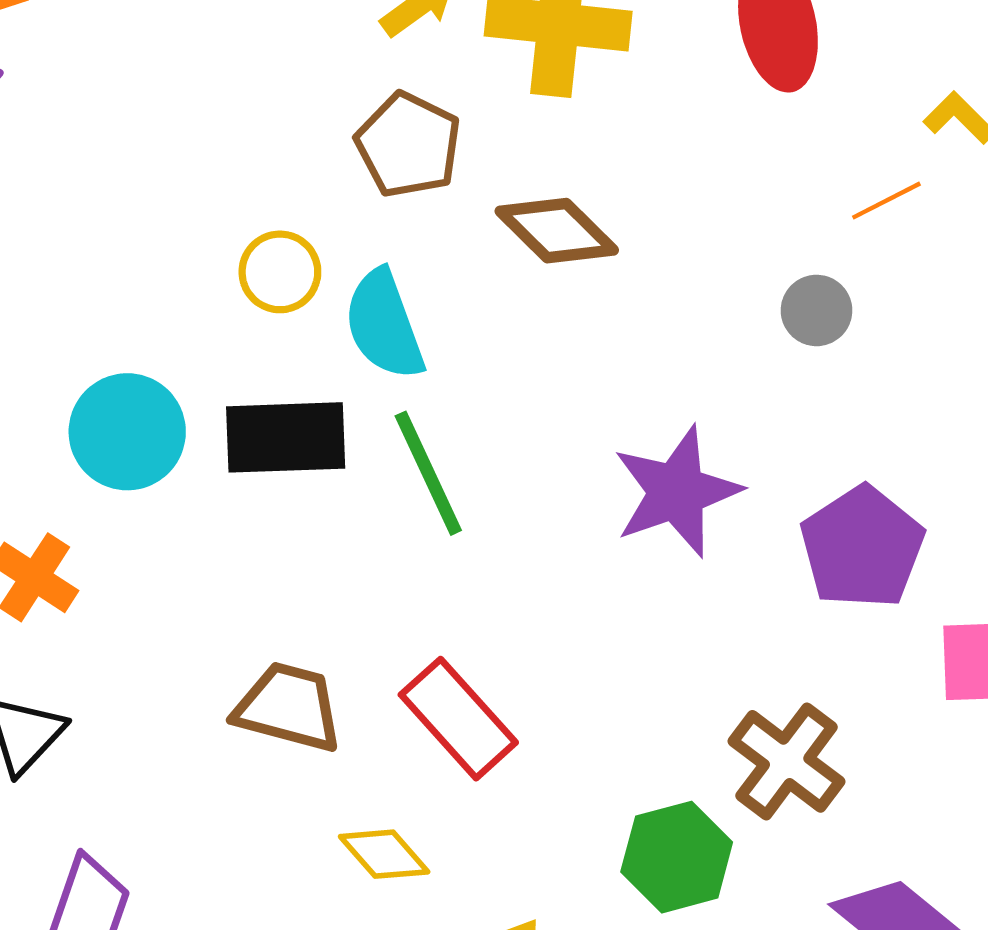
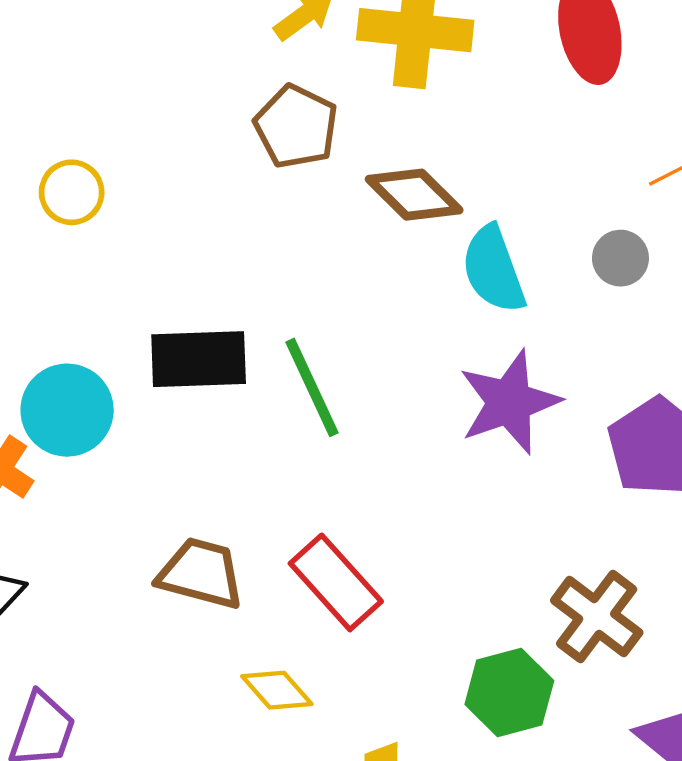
yellow circle: (280, 272) -> (72, 192), moved
cyan semicircle: (384, 325) -> (493, 269), moved
cyan circle: (127, 432) -> (67, 410), moved

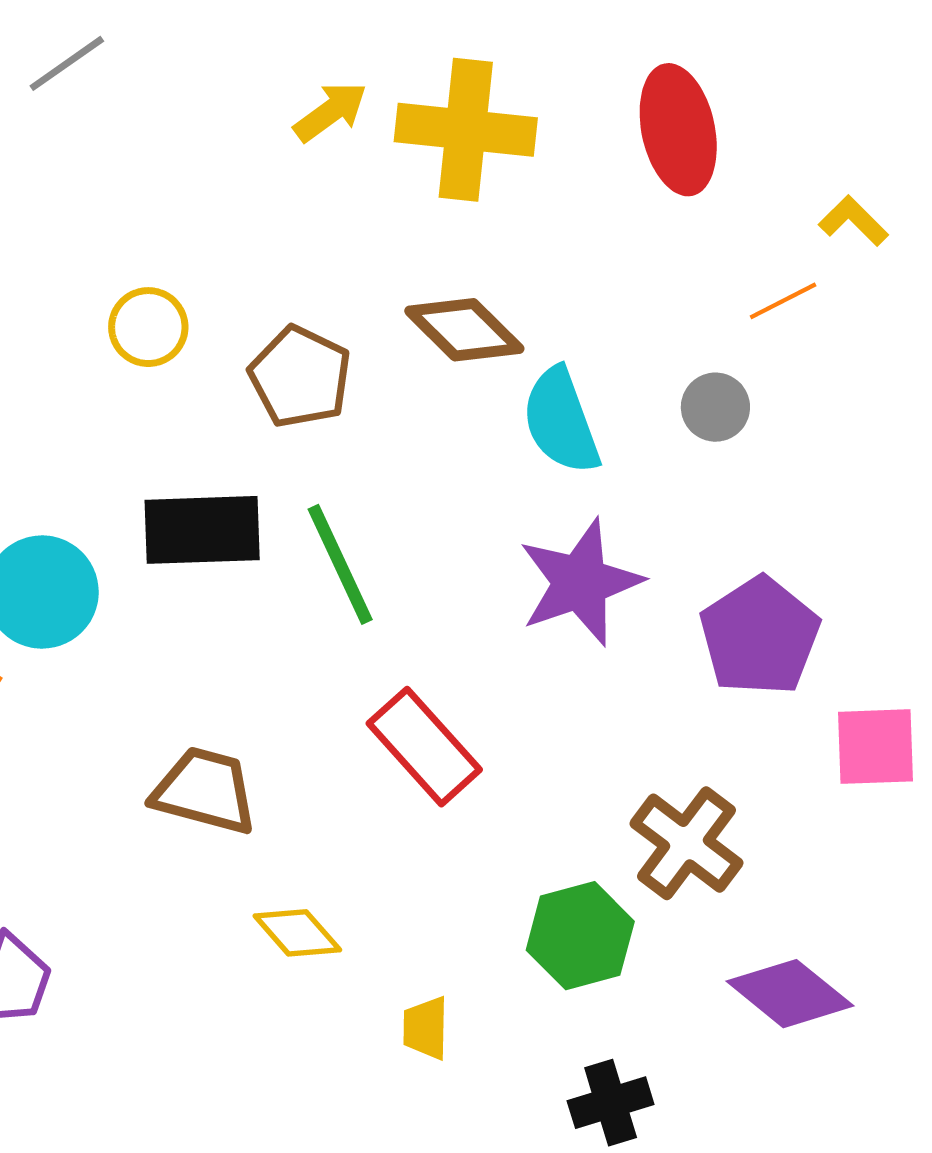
brown pentagon: (296, 127) -> (300, 377), moved
yellow circle: (72, 192) -> (148, 327), moved
red rectangle: (336, 582) -> (424, 747), moved

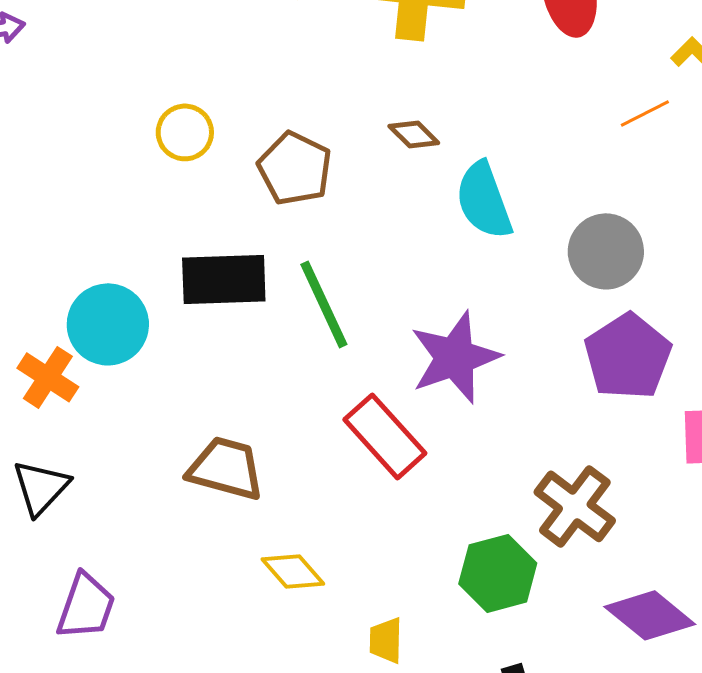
brown diamond: (464, 330) -> (414, 134), size x0.6
gray circle: (715, 407) -> (606, 251), moved, size x1.5
purple star: (580, 582) -> (455, 357), moved

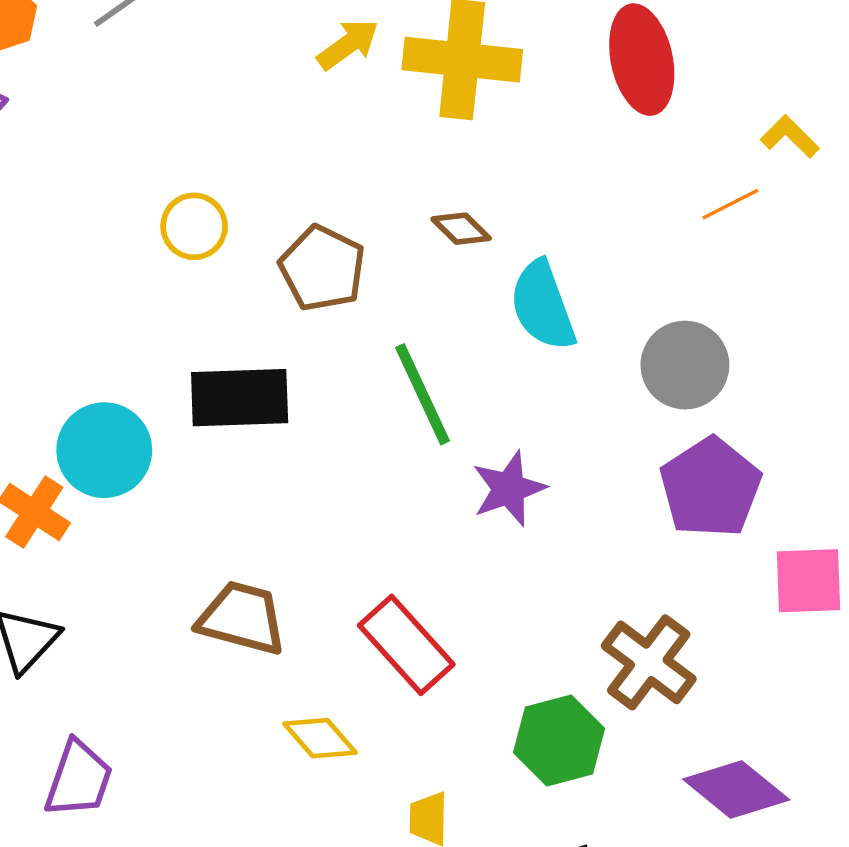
green line: (324, 304) -> (423, 394), moved
purple star: (455, 357) -> (509, 489), size x0.7
red rectangle: (385, 436) -> (406, 645), moved

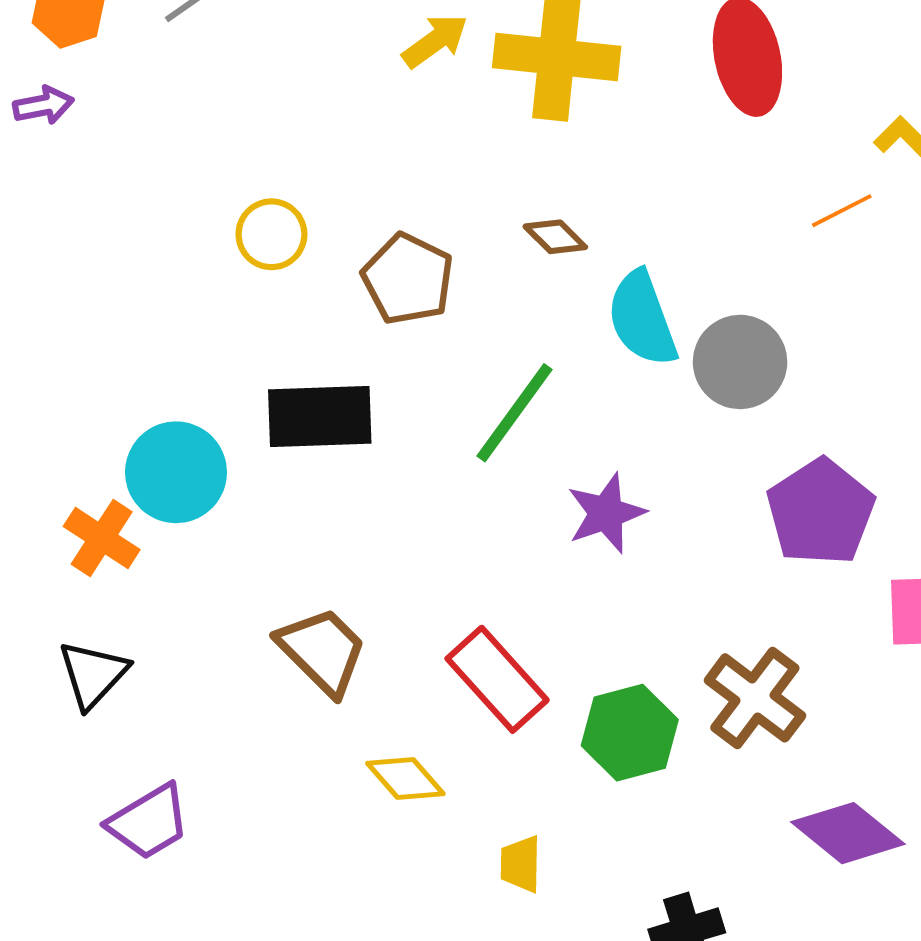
gray circle: (685, 365) -> (740, 362), moved
green line: (423, 394) -> (514, 413), turned 61
brown trapezoid: (242, 618) -> (322, 651), turned 30
green hexagon: (559, 740) -> (630, 733), moved
purple trapezoid: (79, 779) -> (149, 822), turned 40

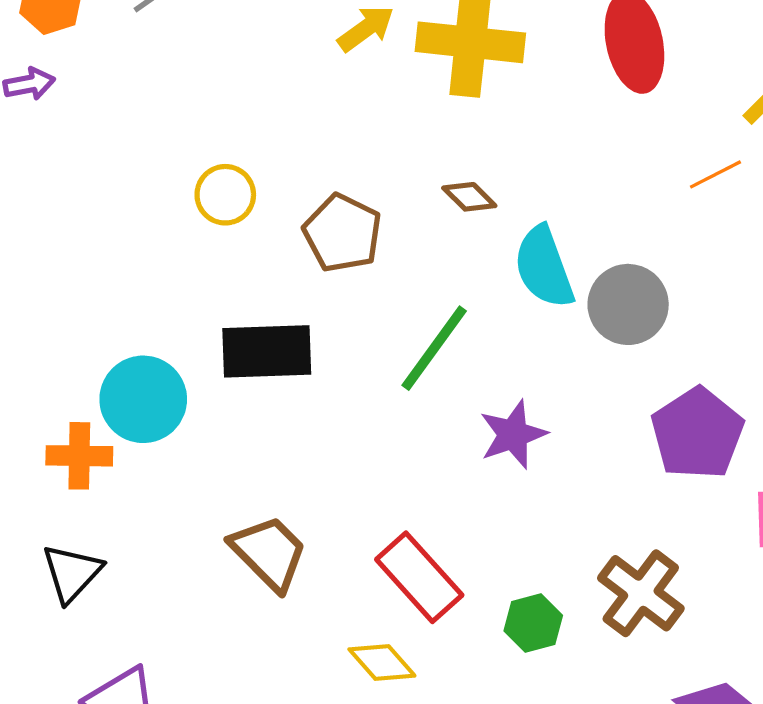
orange cross: (102, 538) -> (79, 456), turned -32
green hexagon: (630, 733) -> (533, 623), size x0.7
yellow diamond: (405, 778) -> (382, 663), moved

